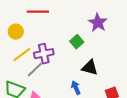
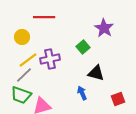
gray line: (35, 70) -> (24, 75), moved

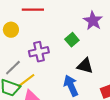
yellow line: (28, 60) -> (26, 81), moved
blue arrow: (82, 93) -> (71, 86), size x1.5

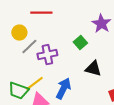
gray line: (13, 68) -> (29, 47), moved
blue arrow: (71, 86) -> (63, 89), moved, turned 50

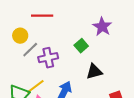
black triangle: (93, 69) -> (94, 72), turned -30

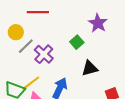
purple cross: (48, 58) -> (44, 54), turned -36

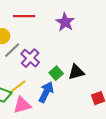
purple star: (98, 23) -> (65, 22), moved
green square: (77, 42) -> (56, 73), moved

